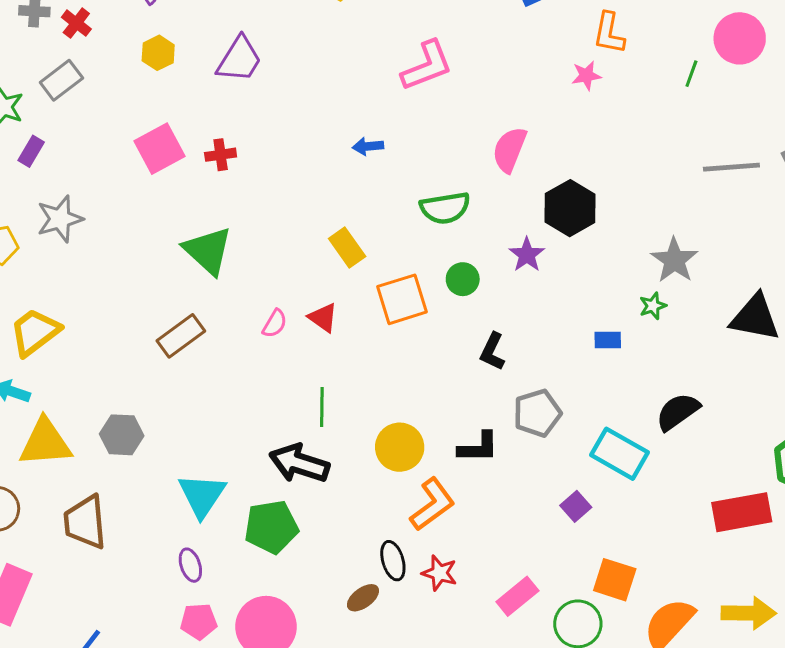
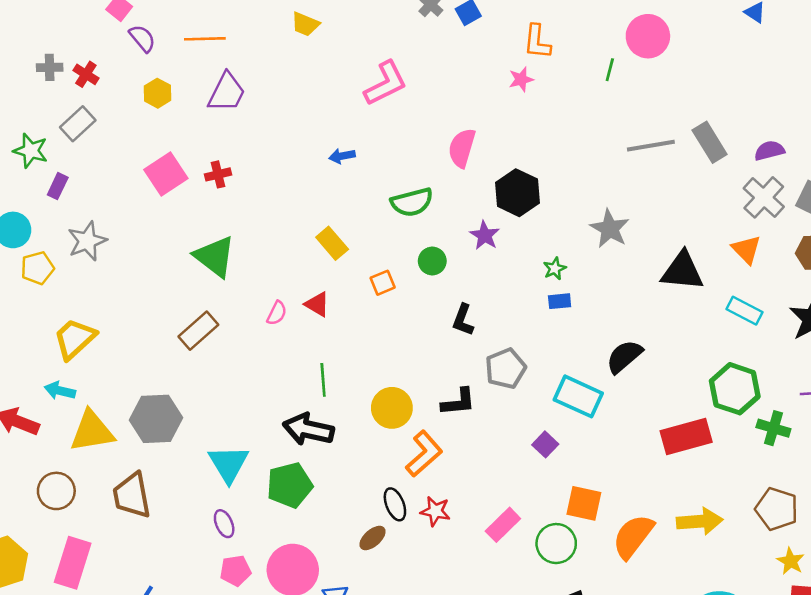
orange square: (402, 299) -> (383, 283), size x0.6
green star: (653, 306) -> (555, 269), moved
gray hexagon: (122, 435) -> (156, 419), size x1.4

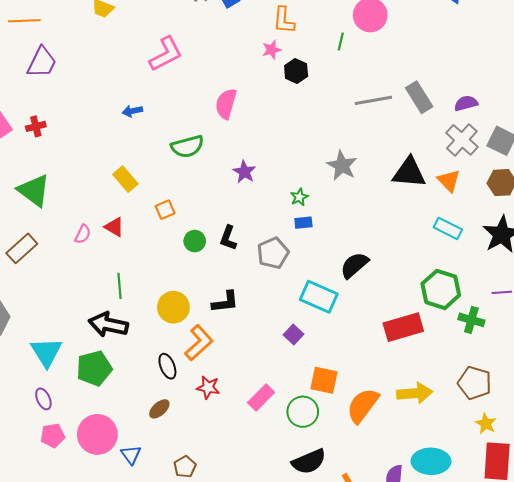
black hexagon: (518, 193) -> (296, 71), moved, size x0.7
green circle: (432, 261) -> (195, 241), moved
black triangle: (682, 271) -> (409, 173), moved
gray pentagon: (506, 368) -> (273, 253), moved
black ellipse: (395, 504) -> (167, 366), moved

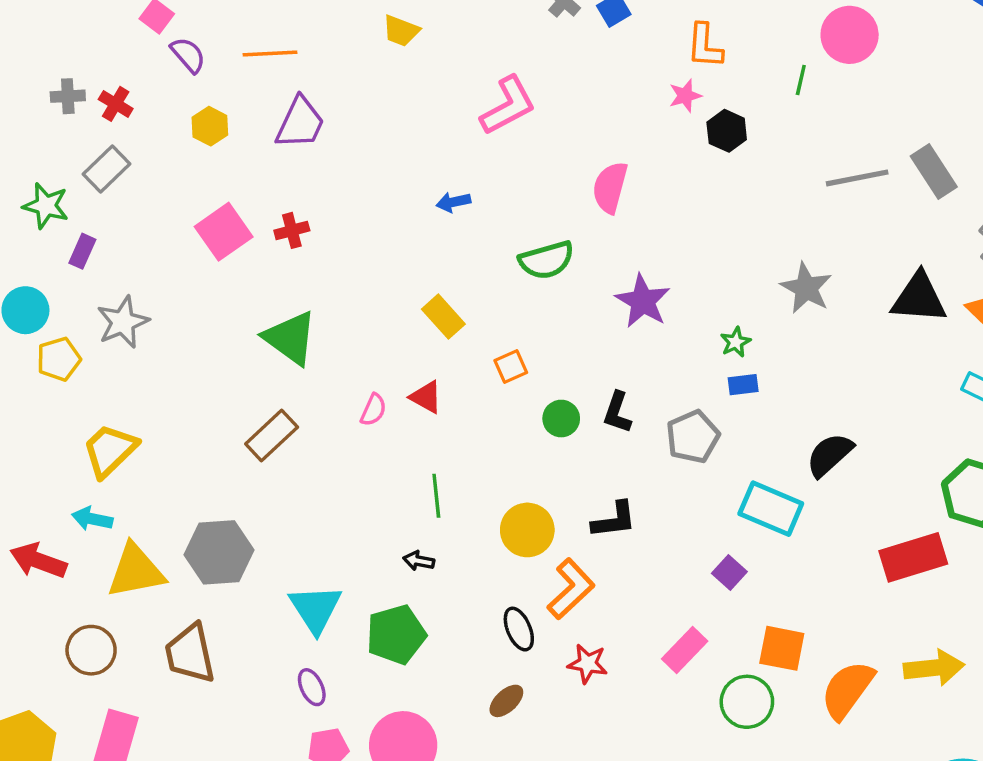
purple star: (244, 172) -> (643, 301), size x1.4
black arrow: (108, 325) -> (419, 561), size x0.5
pink rectangle: (261, 398) -> (685, 650), moved

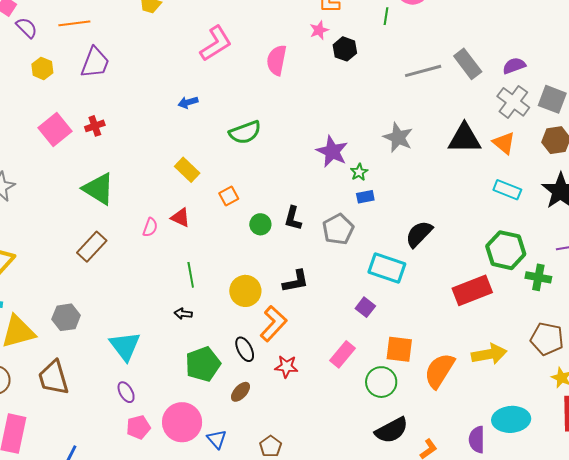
pink semicircle: (610, 187) -> (277, 60), moved
purple star: (643, 301) -> (332, 152), moved
gray hexagon: (219, 552) -> (66, 317), size x0.7
green pentagon: (396, 635) -> (203, 364), moved

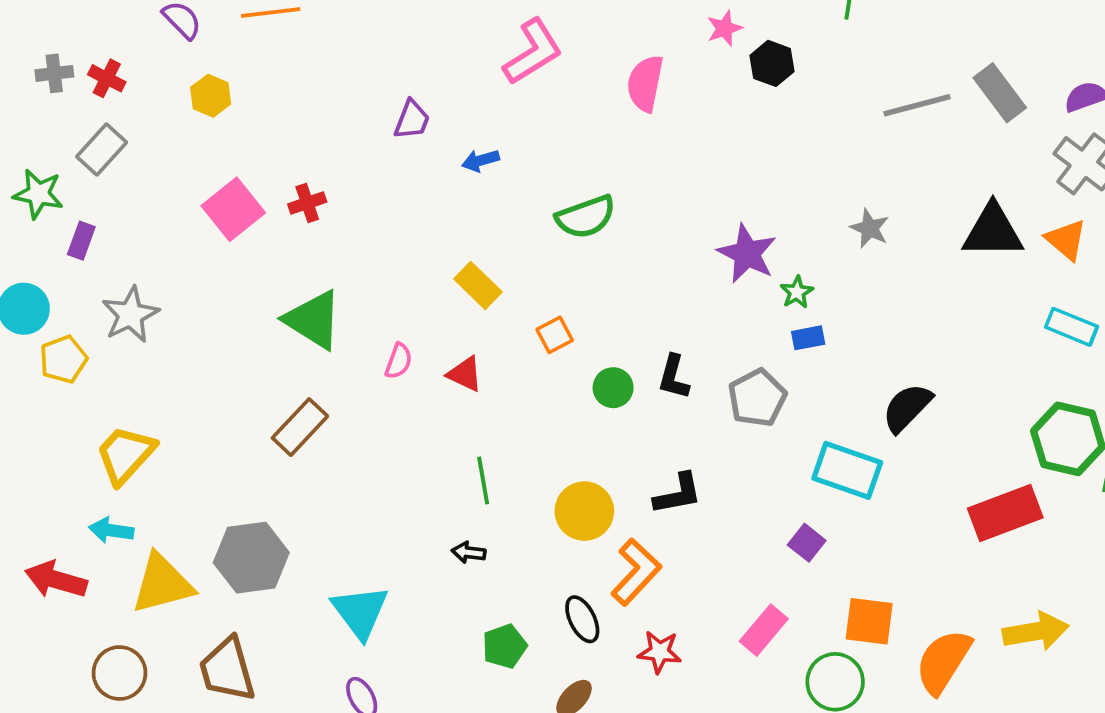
purple trapezoid: (95, 63) -> (412, 120), moved, size x0.7
gray star: (398, 137) -> (870, 228), size x0.7
pink semicircle: (150, 227) -> (399, 361), moved
gray hexagon: (66, 317) -> (251, 558), size x1.4
green pentagon: (203, 364) -> (504, 646), size x0.7

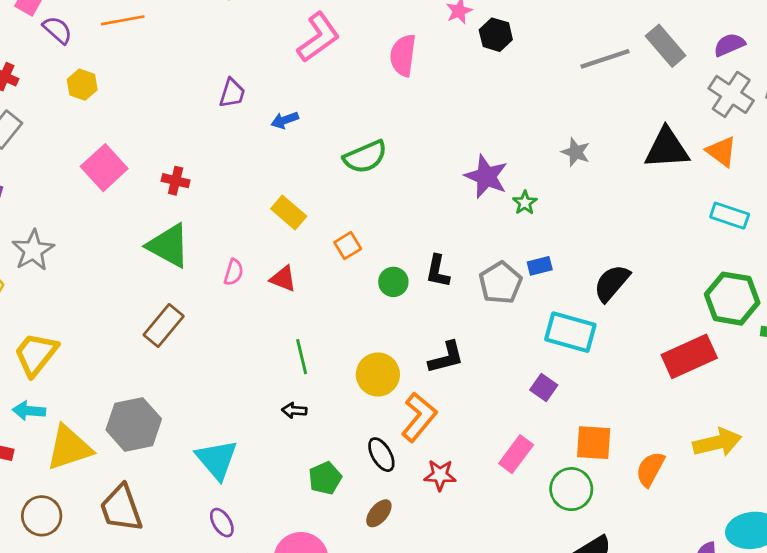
red cross: (307, 203) -> (176, 181), moved, turned 36
blue rectangle: (808, 338) -> (540, 266), moved
orange semicircle: (943, 662) -> (650, 469), size x0.7

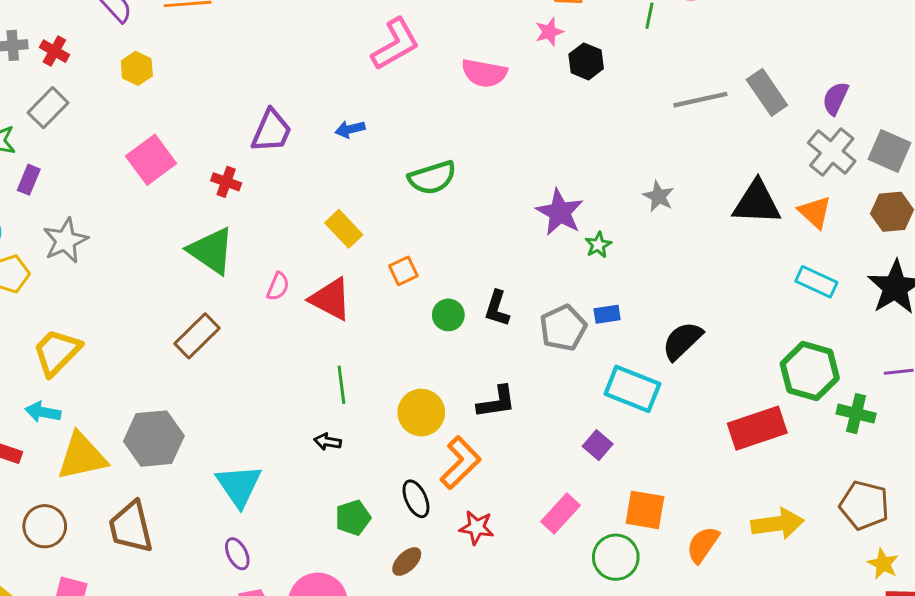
purple semicircle: (729, 45) -> (835, 98), turned -48
pink semicircle: (403, 55) -> (484, 73), turned -93
purple trapezoid: (232, 93) -> (271, 131), moved, size x1.4
red triangle: (283, 279) -> (330, 299), size x1.5

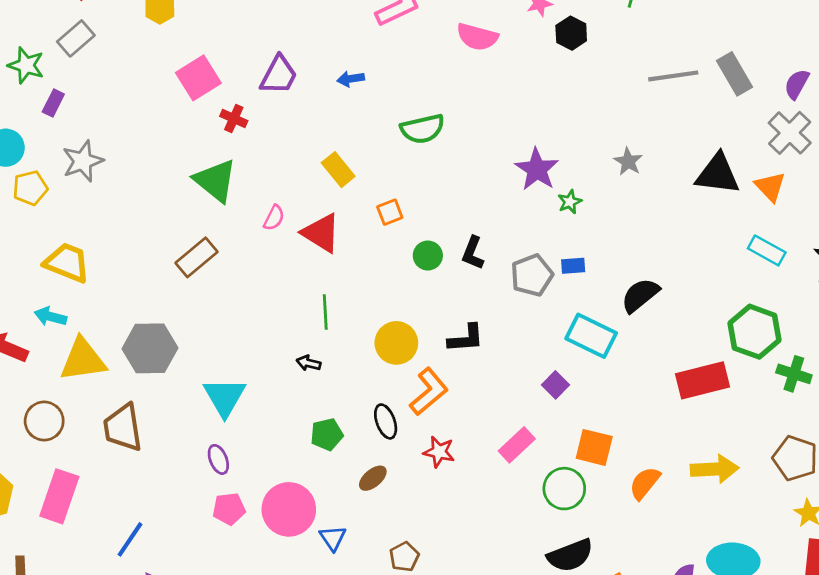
pink square: (151, 160) -> (198, 78), moved
yellow trapezoid: (57, 352) -> (67, 263), turned 63

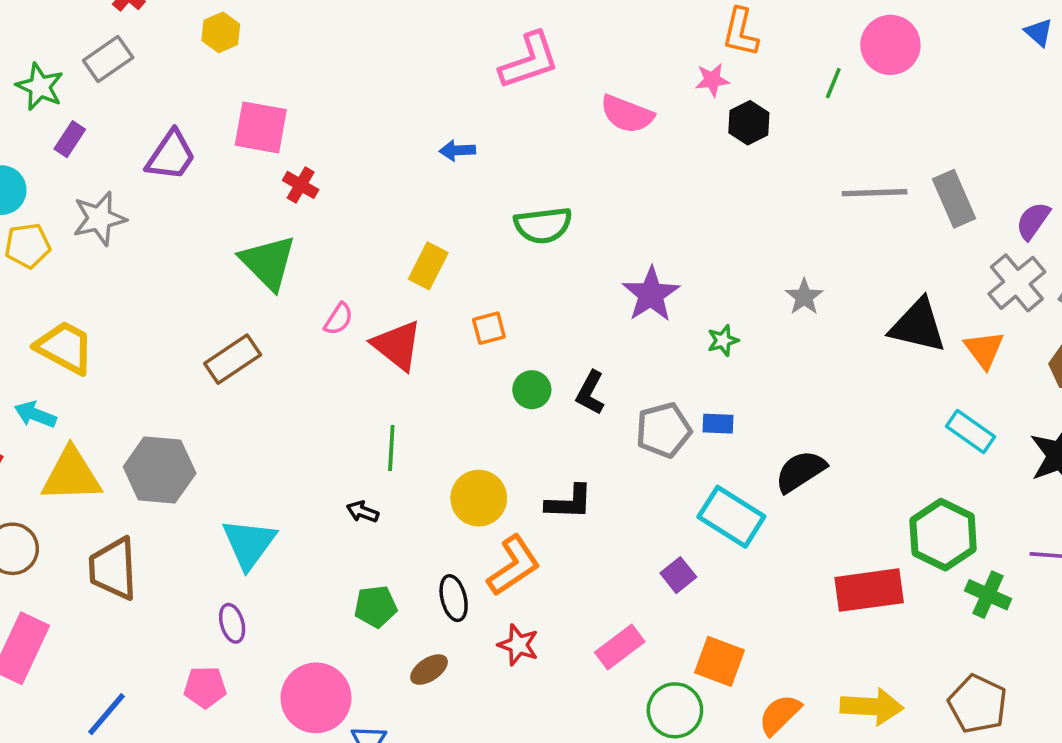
purple trapezoid: (279, 75) -> (171, 156), moved
pink square: (198, 78) -> (261, 127), turned 36
purple star: (537, 169) -> (651, 294), moved
yellow rectangle: (338, 170) -> (428, 266), turned 60
pink pentagon: (229, 509) -> (205, 687), moved

